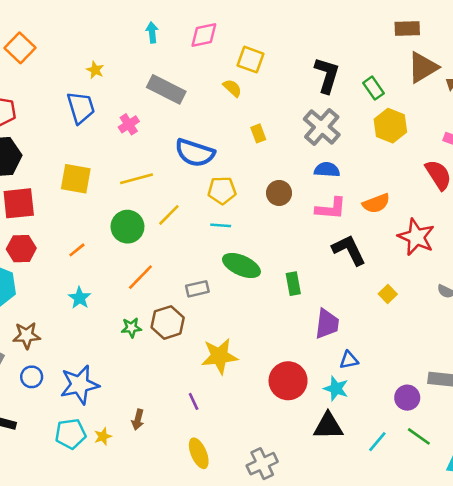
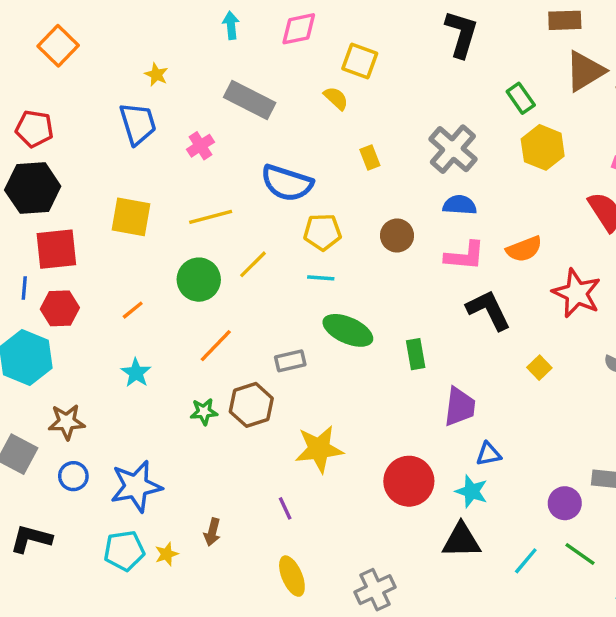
black L-shape: (327, 75) -> (461, 34), moved

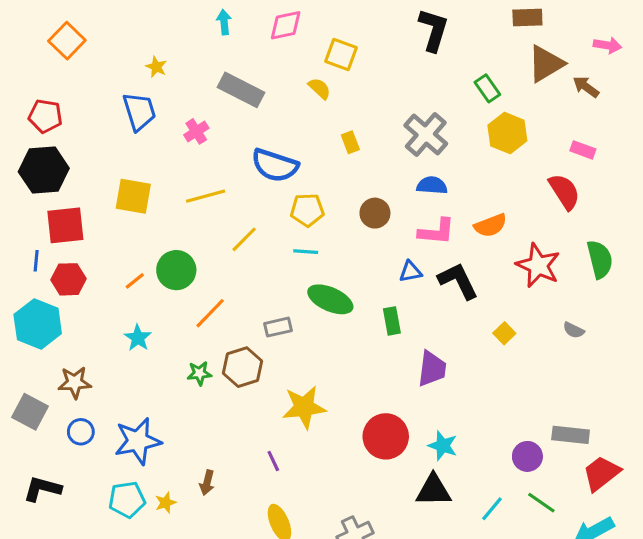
green circle: (199, 280) -> (176, 270), moved
blue triangle: (489, 454) -> (410, 272), moved

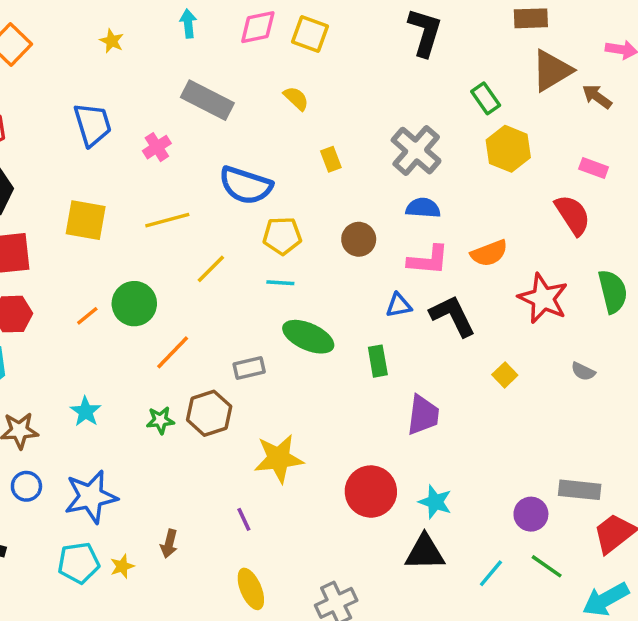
yellow square: (341, 54) -> (310, 34), moved
yellow star: (156, 67) -> (112, 41), moved
cyan star: (138, 338) -> (86, 411), moved

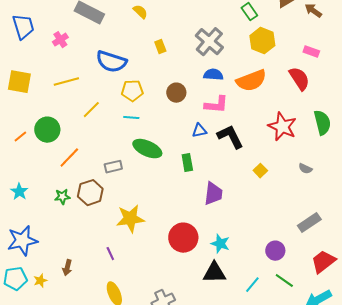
orange semicircle: (489, 253) -> (251, 81), moved, size x1.4
gray rectangle: (580, 490) -> (309, 223), moved, turned -40

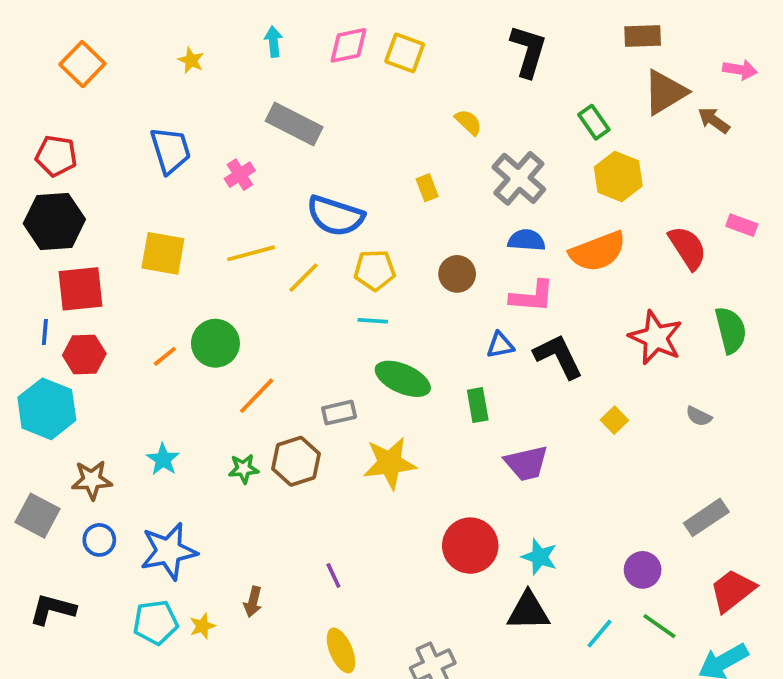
yellow semicircle: (140, 12) -> (468, 122), moved
pink rectangle: (311, 52) -> (742, 225), moved
yellow line: (91, 110) -> (303, 278), moved
purple trapezoid: (213, 194) -> (526, 463), turned 70
yellow star: (130, 219) -> (390, 463), moved

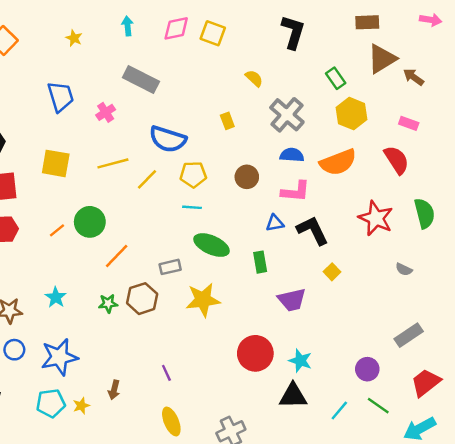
pink arrow: (740, 70) -> (431, 20), moved
pink rectangle: (742, 225) -> (409, 123), moved
yellow square: (614, 420) -> (332, 272), moved

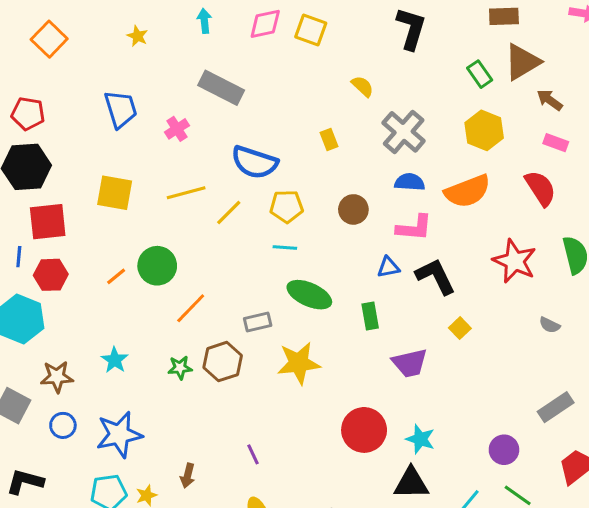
brown arrow: (414, 77) -> (550, 100), moved
green rectangle: (336, 78) -> (480, 74), moved

